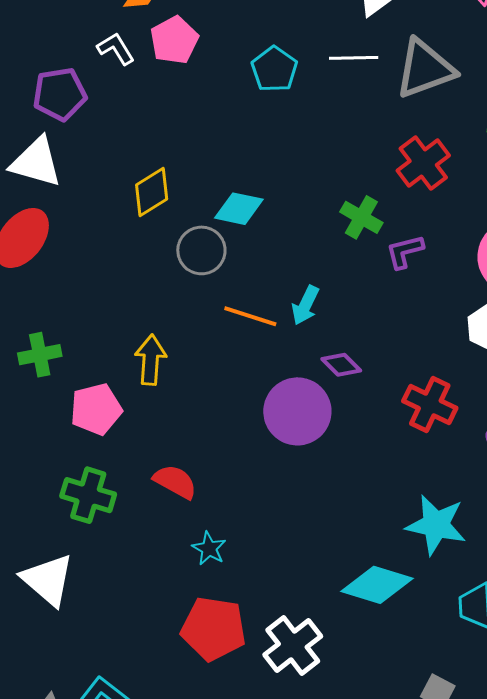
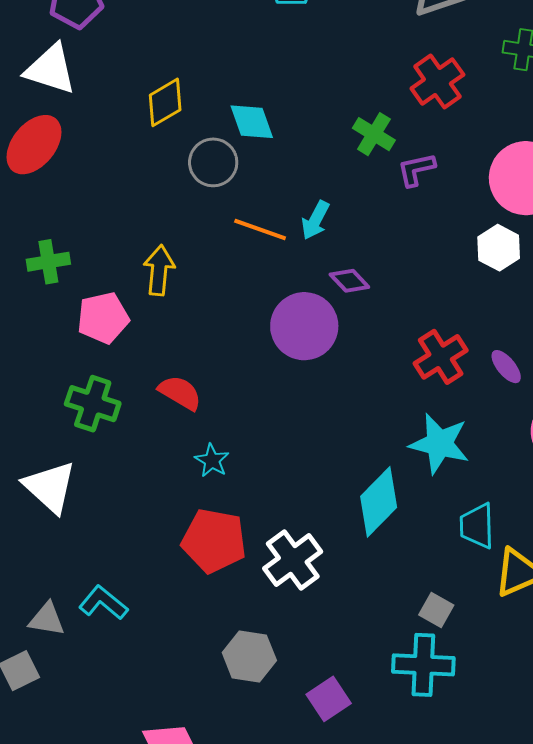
cyan diamond: (239, 209) -> (252, 122), turned 57
red cross: (430, 405) -> (441, 357), moved, turned 30
cyan diamond: (377, 585) -> (379, 502), turned -64

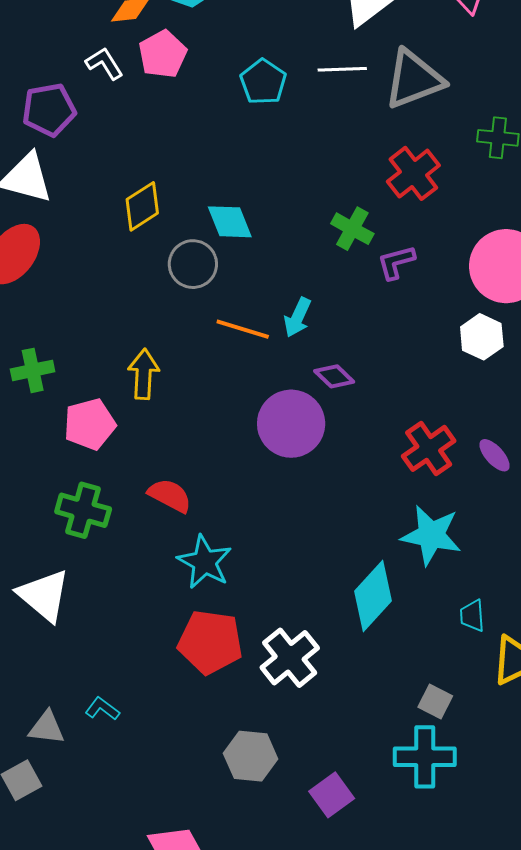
cyan star: (212, 460) -> (205, 562), size x1.6
cyan trapezoid: (477, 526) -> (472, 616), size x0.7
cyan L-shape: (103, 603) -> (102, 709), size x0.7

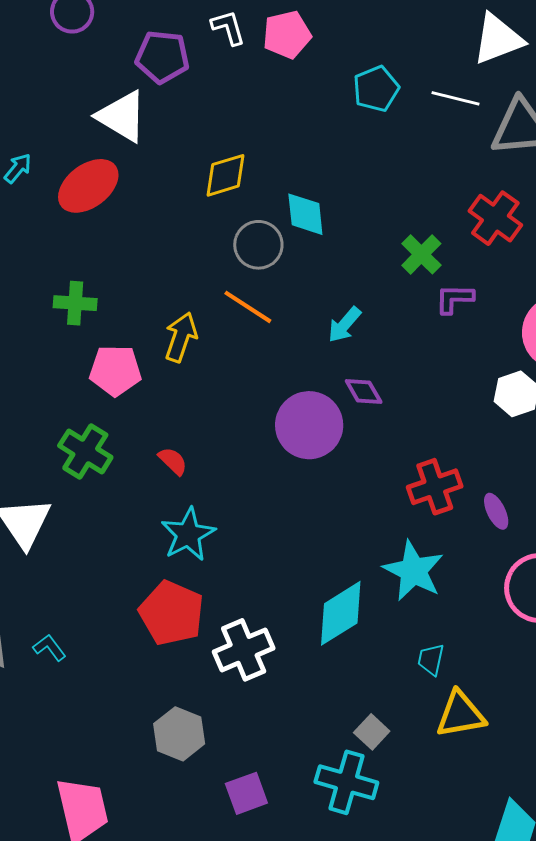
red cross: (413, 173) -> (495, 218), turned -32
orange line: (243, 329) -> (248, 307), moved
red semicircle: (170, 496) -> (173, 461), size x0.7

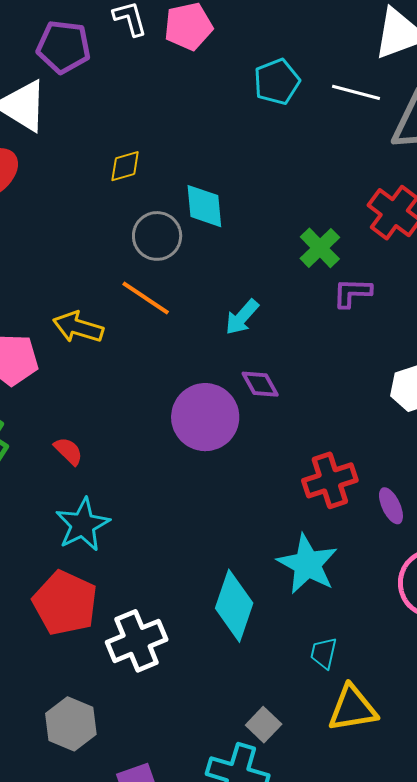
yellow diamond: (226, 175) -> (125, 166), size x0.7
yellow arrow: (181, 337) -> (78, 327), turned -93
cyan diamond: (341, 613) -> (234, 606), turned -40

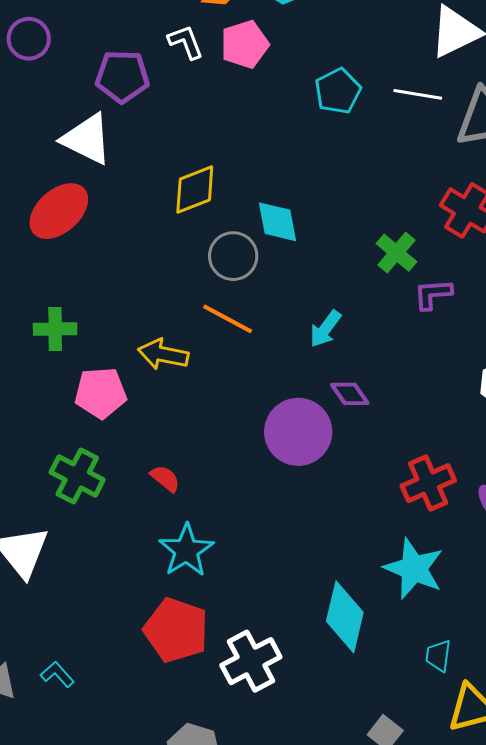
yellow diamond: (125, 166) -> (195, 189), size x1.5

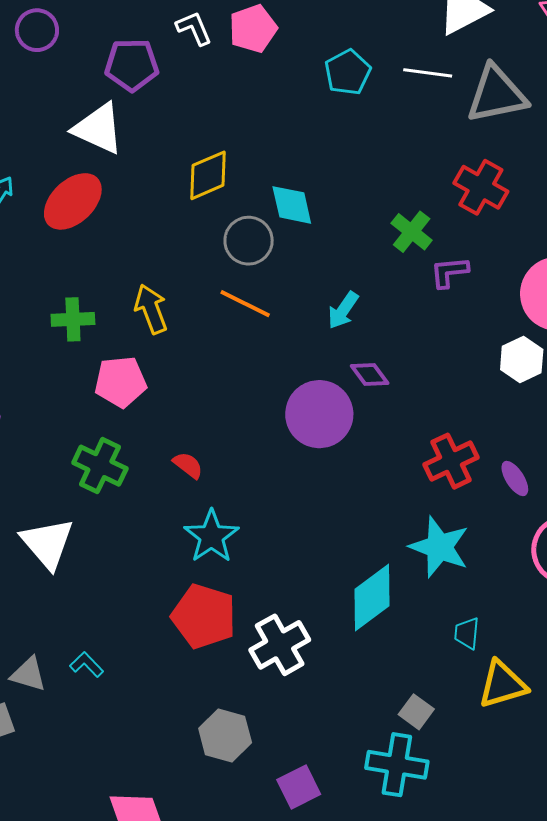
yellow arrow: (163, 354) -> (151, 309), moved, turned 60
cyan diamond: (345, 617) -> (372, 598), turned 42

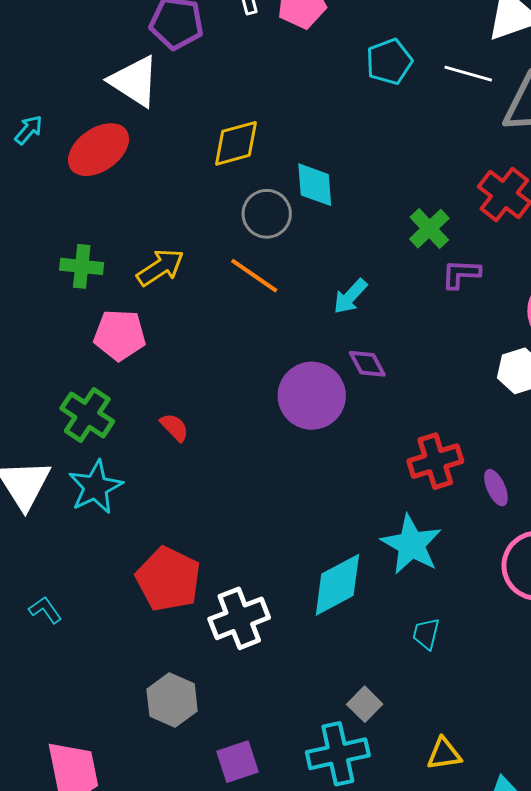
yellow arrow: (151, 309) -> (160, 267), turned 69
cyan star: (211, 536) -> (95, 487), moved
yellow triangle: (502, 684) -> (444, 754), moved, size x0.7
cyan cross: (397, 765) -> (338, 754), turned -30

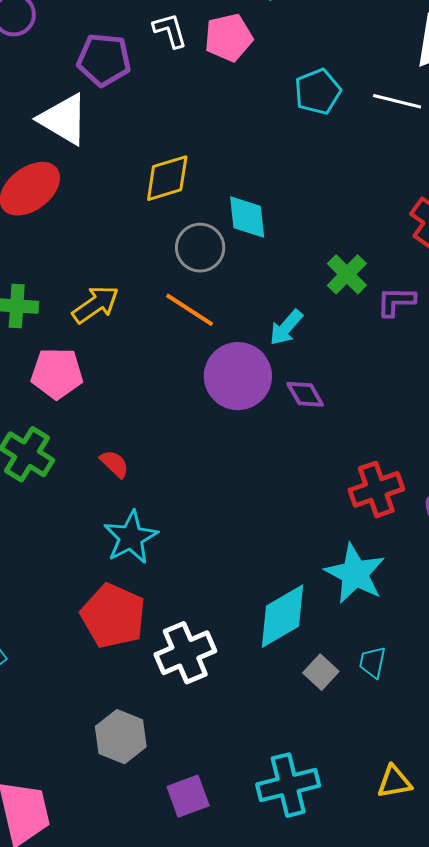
green cross: (429, 229) -> (347, 274), moved
purple circle: (312, 396) -> (238, 376), moved
cyan star: (95, 487) -> (131, 537), moved
gray square: (365, 704) -> (321, 672), moved

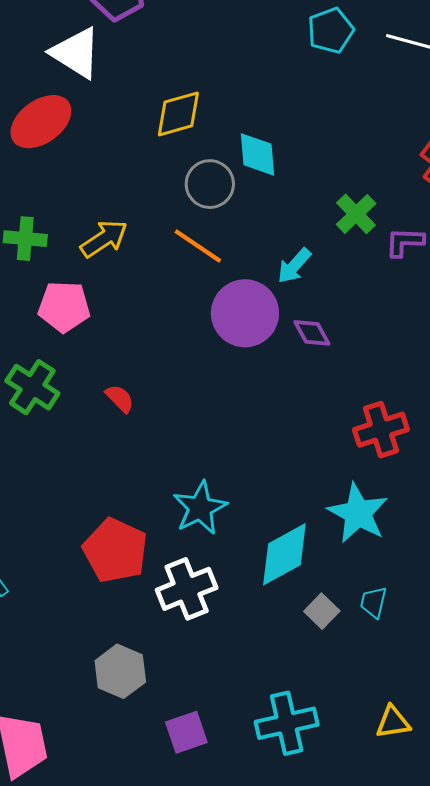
cyan star: (131, 537) -> (200, 508), moved

